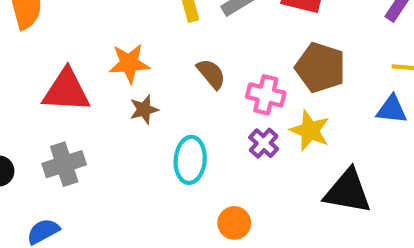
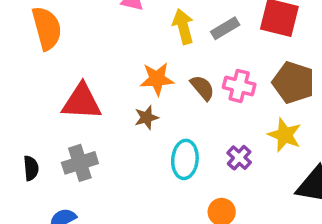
orange star: (129, 63) -> (157, 79), moved
pink cross: (266, 95) -> (239, 86), moved
purple cross: (264, 143) -> (239, 158), moved

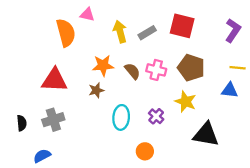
orange semicircle: (47, 28) -> (66, 33), moved

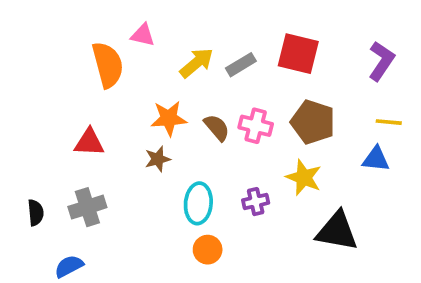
yellow arrow: (120, 32) -> (196, 63), turned 65
red triangle: (54, 80) -> (89, 142), size x0.7
purple cross: (156, 116) -> (256, 202), turned 35
orange circle: (145, 151) -> (208, 250), moved

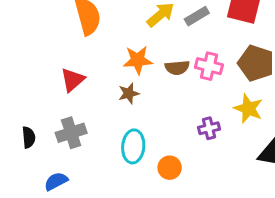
brown semicircle: (217, 128) -> (177, 68), turned 125
red triangle: (89, 142) -> (73, 80), turned -44
cyan ellipse: (198, 203) -> (133, 146), moved

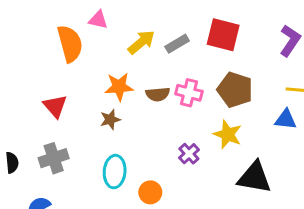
red triangle: (73, 80) -> (55, 106), turned -30
purple cross: (209, 128) -> (189, 154), turned -30

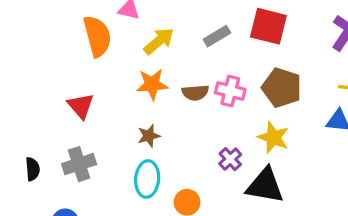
yellow arrow: (141, 42) -> (159, 41), moved
brown star: (110, 119) -> (149, 136), moved
black triangle: (254, 177) -> (265, 186), moved

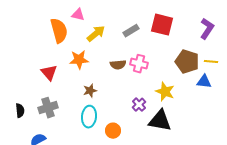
orange star: (152, 84) -> (79, 60), moved
brown pentagon: (282, 88) -> (187, 62), moved

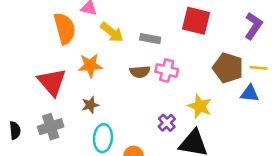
gray rectangle: (131, 31) -> (150, 39), moved, turned 42
yellow arrow: (96, 34) -> (112, 32), turned 78
red triangle: (49, 73) -> (52, 82), size x1.4
brown star: (90, 91) -> (90, 105), moved

